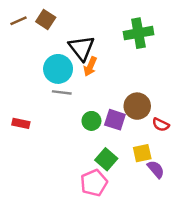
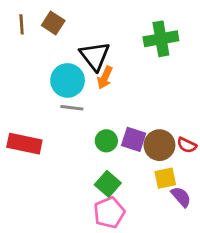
brown line: (18, 21) -> (22, 24), turned -70
brown circle: (137, 106) -> (159, 145), moved
red rectangle: (21, 123) -> (24, 144), size x1.6
green square: (106, 159) -> (108, 184), moved

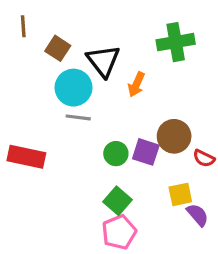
brown square: (53, 23) -> (58, 48), moved
orange arrow: (105, 78) -> (136, 84), moved
brown circle: (159, 145) -> (174, 136), moved

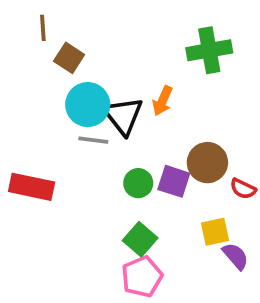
brown line: (23, 26) -> (43, 28), moved
black triangle: (103, 61) -> (123, 116), moved

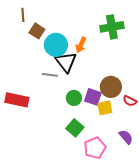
orange arrow: (163, 101) -> (81, 45), moved
cyan circle: (88, 105) -> (56, 45), moved
yellow square: (215, 232) -> (105, 108), moved
pink pentagon: (142, 277) -> (95, 148), moved

